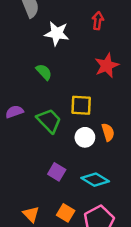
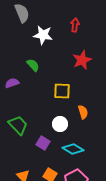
purple semicircle: (14, 112) -> (12, 83), moved
green trapezoid: (49, 121) -> (18, 125), moved
white circle: (85, 137) -> (60, 124), moved

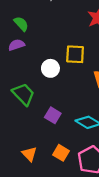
green semicircle: (33, 65) -> (21, 24), moved
white circle: (60, 124) -> (50, 68), moved

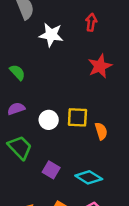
purple semicircle: (16, 45) -> (16, 109), moved
yellow square: (75, 54) -> (77, 117), moved

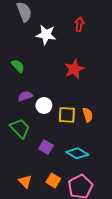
red star: (100, 66) -> (74, 69), moved
purple semicircle: (16, 109) -> (25, 96), moved
yellow square: (77, 117) -> (67, 115), moved

